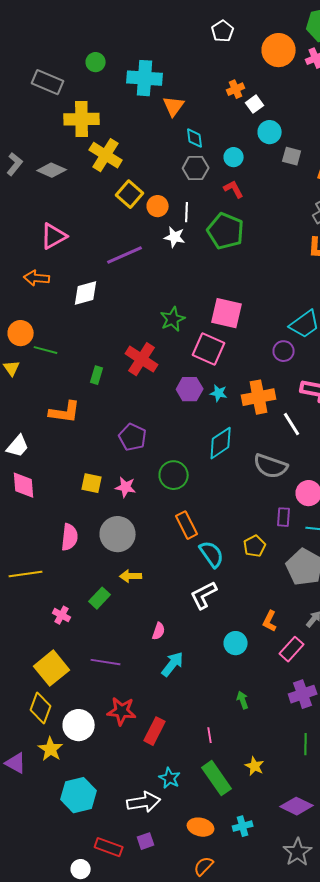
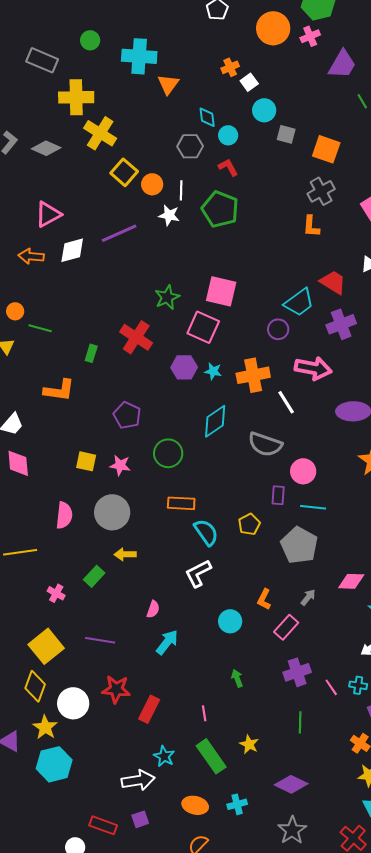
cyan diamond: (195, 138) -> (207, 117), moved
white diamond: (86, 293) -> (72, 250), moved
orange circle: (21, 333) -> (15, 311), size x0.7
orange rectangle: (187, 525) -> (181, 503), turned -60
cyan hexagon: (79, 795) -> (54, 764), moved

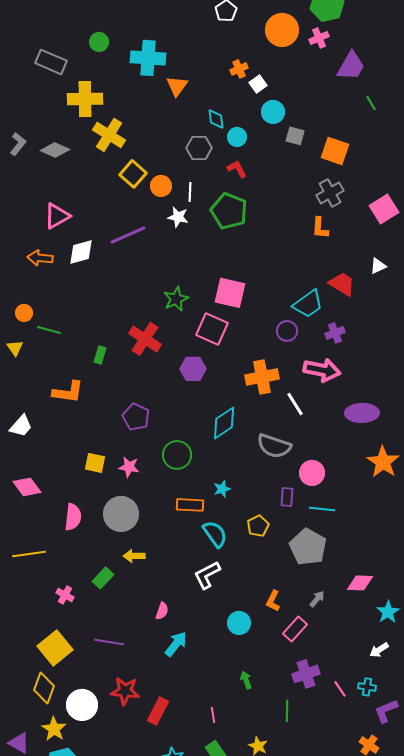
purple cross: (341, 324) -> (335, 333), moved, size x0.7
cyan star: (213, 371) -> (222, 489), moved, turned -30
pink diamond: (18, 463) -> (27, 487), moved, turned -32
green line: (300, 722) -> (287, 711), moved

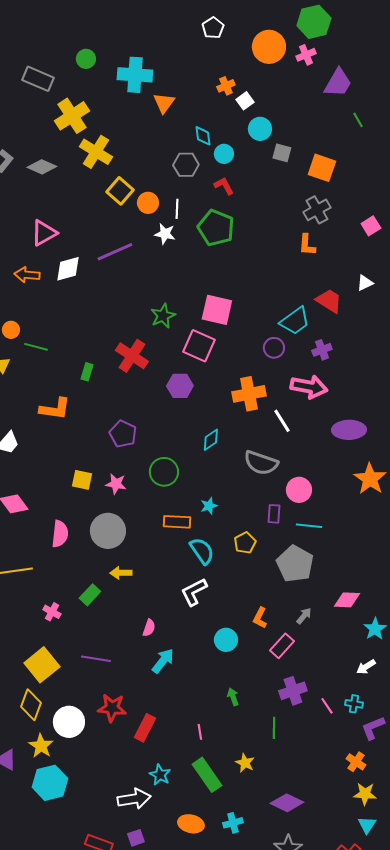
yellow cross: (85, 99) -> (72, 116), turned -32
pink square: (384, 209) -> (371, 226), size x0.7
cyan diamond: (224, 423) -> (211, 440), size x0.7

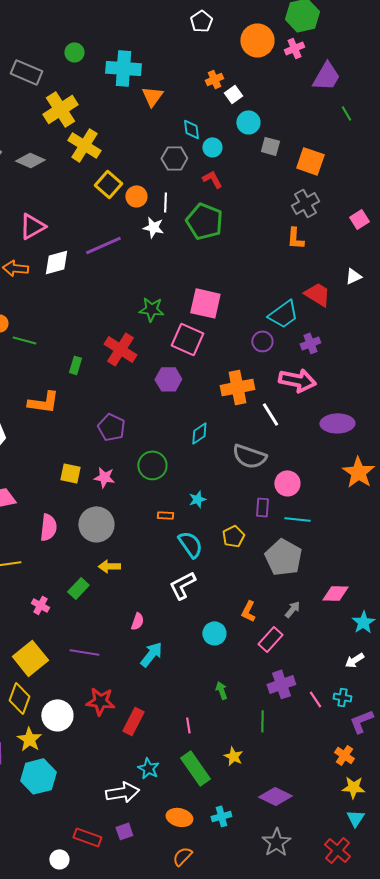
green star: (163, 316) -> (151, 309), turned 30
orange rectangle: (177, 522) -> (165, 515), size x0.6

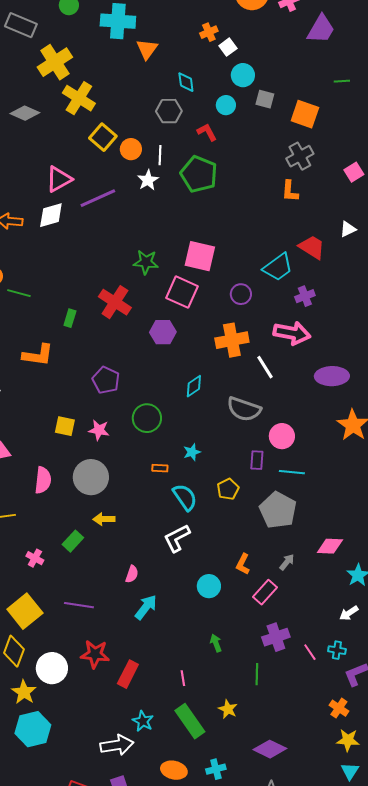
green line: (346, 113) -> (342, 81), moved, turned -63
cyan circle: (212, 147) -> (226, 105), moved
pink triangle: (32, 226) -> (59, 179), moved
white star: (153, 227) -> (148, 180), turned 30
purple circle: (262, 341) -> (241, 294), moved

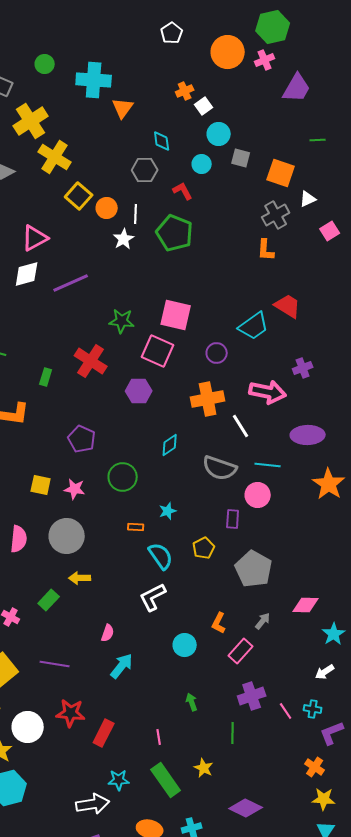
purple line: (98, 198) -> (71, 283), moved
white triangle: (348, 229) -> (308, 199), moved
purple cross: (305, 296) -> (303, 368), moved
cyan line: (292, 472) -> (268, 465), moved
cyan star: (143, 721) -> (119, 780), turned -30

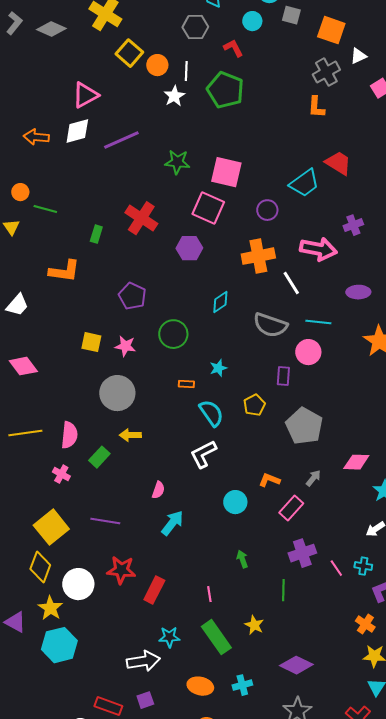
green star: (122, 321) -> (177, 162), moved
purple ellipse: (308, 435) -> (358, 292), size x0.7
pink semicircle: (19, 539) -> (69, 435), moved
orange L-shape: (219, 623) -> (269, 480), turned 85

